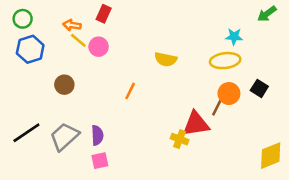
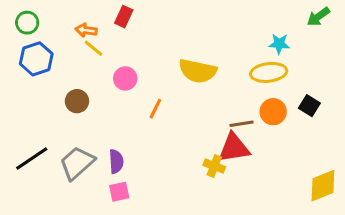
pink circle: (99, 47) -> (125, 78), moved
yellow semicircle: (166, 59) -> (198, 71), size x1.4
brown line: (218, 106) -> (241, 124), moved, turned 54

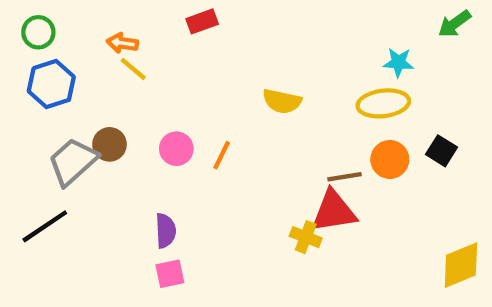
red rectangle: (124, 17) -> (202, 21), moved, turned 45
yellow semicircle: (198, 71) -> (282, 101), size x0.7
pink circle: (125, 78) -> (176, 149), moved
gray trapezoid: (77, 163) -> (73, 162), moved

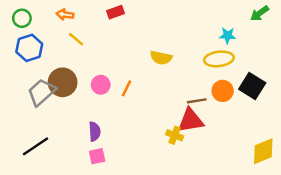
orange arrow: (122, 43) -> (65, 15), moved
brown circle: (110, 144) -> (63, 82), size x1.5
black square: (442, 151) -> (252, 86), size x1.5
black line: (45, 226) -> (35, 146), moved

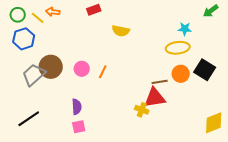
yellow line: (76, 39) -> (38, 18), moved
yellow semicircle: (161, 58) -> (121, 31), moved

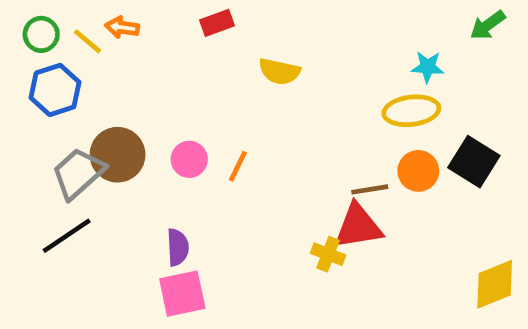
black line: (29, 119) -> (67, 236), moved
pink square: (79, 127) -> (182, 294), size x1.5

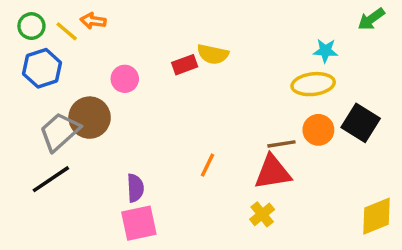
red rectangle: (217, 23) -> (185, 65), moved
pink circle: (189, 159) -> (125, 79), moved
orange line: (238, 166) -> (207, 165), moved
yellow cross: (328, 254) -> (262, 214), moved, turned 30

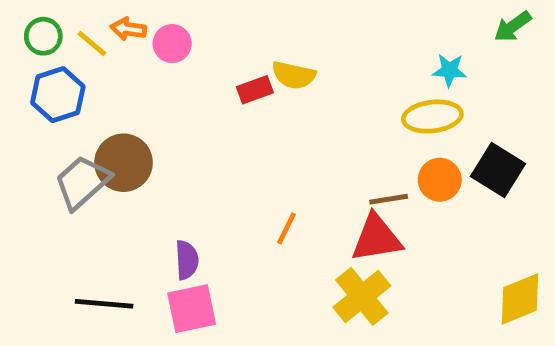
pink circle: (125, 79) -> (172, 44), moved
black line: (51, 179) -> (104, 304), moved, turned 39
yellow cross: (262, 214) -> (362, 296), size x1.6

